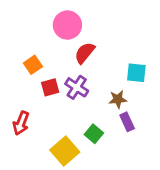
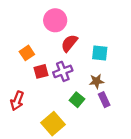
cyan square: (136, 73) -> (100, 53), moved
purple cross: (77, 87) -> (63, 71), turned 36
green square: (94, 134) -> (77, 100), moved

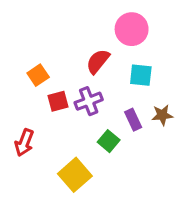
pink circle: (55, 20) -> (132, 29), moved
brown star: (96, 81) -> (162, 115), moved
purple rectangle: (104, 100) -> (133, 120), moved

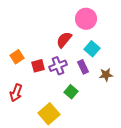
orange square: (38, 75) -> (17, 57), moved
cyan square: (141, 75) -> (92, 49), turned 35
purple rectangle: (133, 120) -> (83, 67), moved

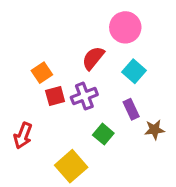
orange square: (17, 57) -> (42, 73), moved
purple rectangle: (83, 67) -> (131, 109), moved
brown star: (106, 75) -> (154, 130), moved

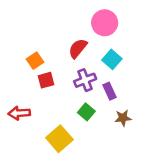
purple cross: (84, 96) -> (85, 80), moved
brown star: (154, 130) -> (123, 118), moved
red arrow: (23, 136) -> (19, 113), turned 65

